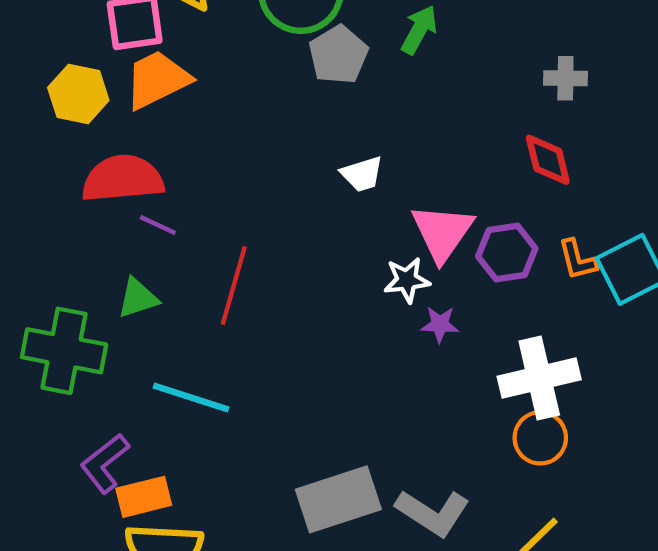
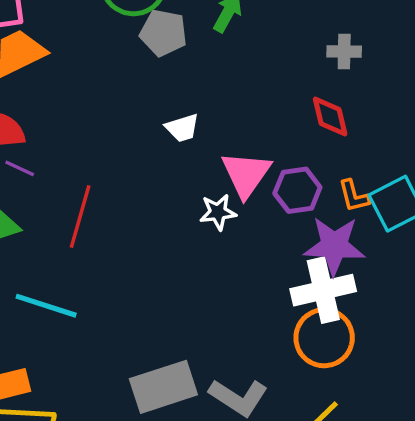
gray pentagon: (338, 55) -> (163, 33), turned -30
purple star: (440, 324) -> (334, 246), moved, size x2.0
orange circle: (540, 438) -> (324, 338), size x1.4

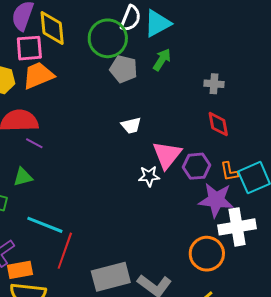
gray cross: (344, 52) -> (214, 84), moved
red line: (80, 217) -> (65, 251), moved
white cross: (323, 290) -> (237, 227), moved

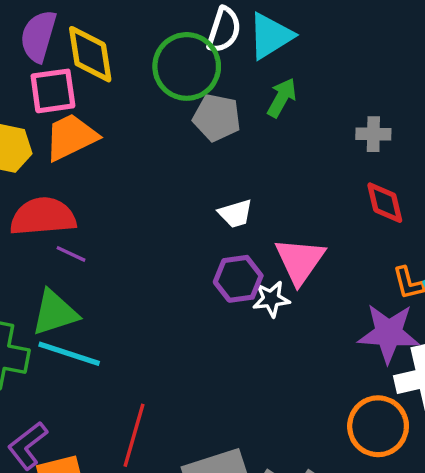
purple hexagon: (197, 166) -> (238, 279), moved
green triangle: (23, 177) -> (55, 313), size x1.4
cyan line: (45, 225) -> (69, 354), moved

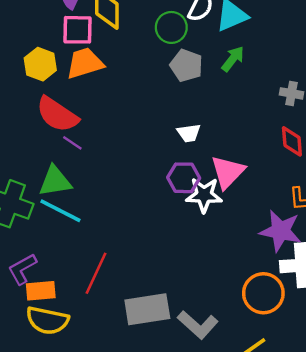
green circle: (187, 66) -> (171, 27), size x0.7
red semicircle: (43, 217) -> (57, 114), turned -150
white star: (271, 299) -> (204, 195), size x1.4

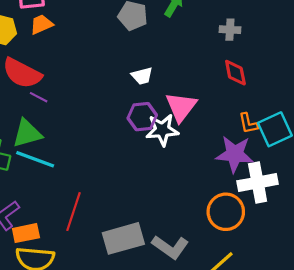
orange trapezoid: (85, 63) -> (41, 24), size x0.7

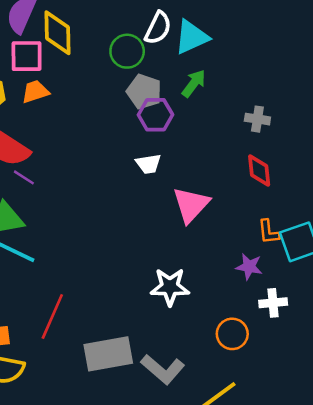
purple hexagon: (142, 117) -> (155, 115), moved
white star: (162, 130) -> (170, 287), moved
purple star: (235, 154) -> (249, 267), size x0.6
white cross: (258, 183) -> (273, 303), size x0.6
orange circle: (226, 212) -> (232, 334), size x0.7

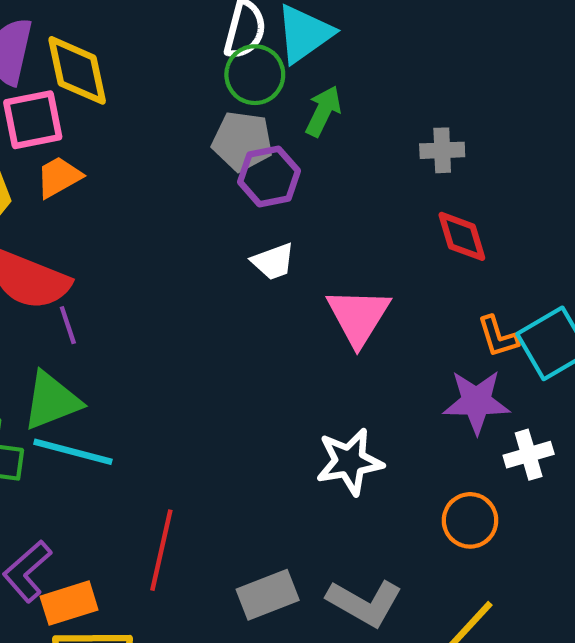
green circle: (127, 51) -> (255, 75), moved
purple line: (24, 177) -> (68, 325), turned 50
purple star: (249, 267) -> (476, 402), size x1.4
gray rectangle: (108, 354) -> (268, 595), size x0.7

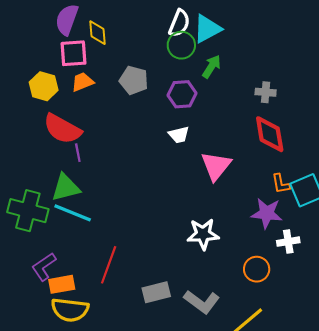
yellow diamond: (77, 70) -> (97, 33), size x0.7
gray pentagon: (242, 141) -> (134, 80), moved
red diamond: (462, 236) -> (270, 134), size x1.4

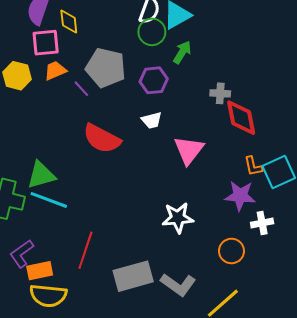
gray pentagon: (134, 80) -> (106, 68), size x1.4
gray cross: (266, 92) -> (220, 93), moved
red semicircle: (62, 129) -> (102, 139), moved
purple line: (78, 153) -> (81, 89), moved, turned -30
gray rectangle: (156, 292) -> (133, 276), size x1.4

